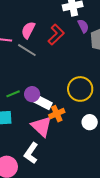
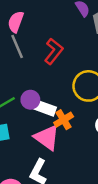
red L-shape: (56, 35) -> (54, 51), moved
gray line: (27, 50) -> (17, 47), turned 42

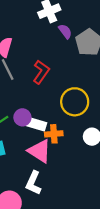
orange cross: (64, 120) -> (54, 134), turned 30

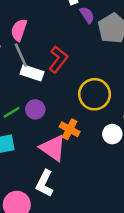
white rectangle: (36, 124) -> (32, 73), moved
orange cross: (54, 134) -> (70, 129), turned 30

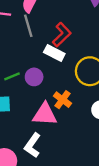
white rectangle: (32, 73) -> (54, 53), moved
pink triangle: (53, 148) -> (45, 114), turned -40

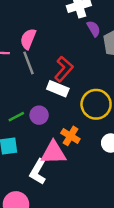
white L-shape: (32, 145) -> (38, 172), moved

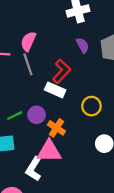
purple semicircle: (94, 29) -> (83, 45), moved
yellow circle: (96, 104) -> (91, 106), size x0.7
orange cross: (70, 136) -> (56, 128), moved

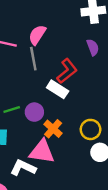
yellow circle: (91, 106) -> (91, 129), moved
white L-shape: (34, 169) -> (23, 168), turned 75

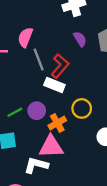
gray line: (33, 59) -> (39, 60), moved
orange cross: (53, 129) -> (57, 123), turned 30
yellow circle: (91, 129) -> (82, 108), moved

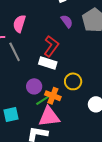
gray line: (39, 60) -> (15, 52), moved
green line: (15, 112) -> (42, 100), moved
orange cross: (57, 123) -> (53, 96), turned -35

